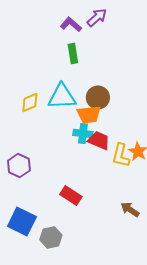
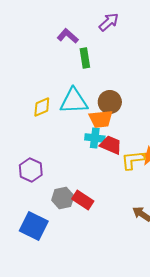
purple L-shape: (71, 24) -> (68, 36), moved
yellow L-shape: (121, 155) -> (133, 160), turned 70
gray hexagon: (51, 237) -> (63, 198), moved

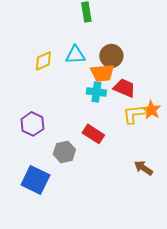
cyan triangle: (74, 101) -> (75, 55), size x0.7
red trapezoid: (111, 145) -> (124, 88), moved
red rectangle: (83, 200) -> (93, 134), moved

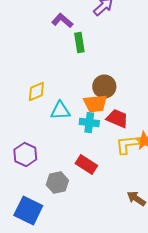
cyan triangle: (75, 55) -> (60, 111), moved

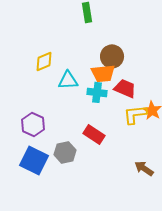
blue square: (28, 211) -> (34, 160), moved

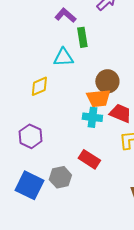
cyan triangle: (68, 80) -> (63, 57), moved
purple hexagon: (33, 124) -> (30, 136), moved

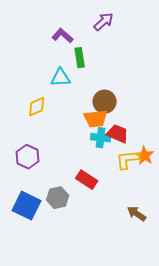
cyan cross: (92, 117) -> (101, 138), moved

